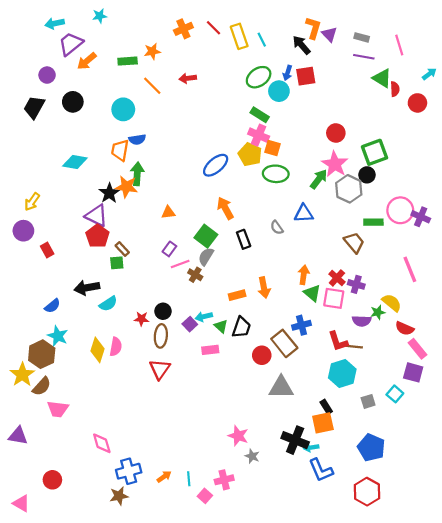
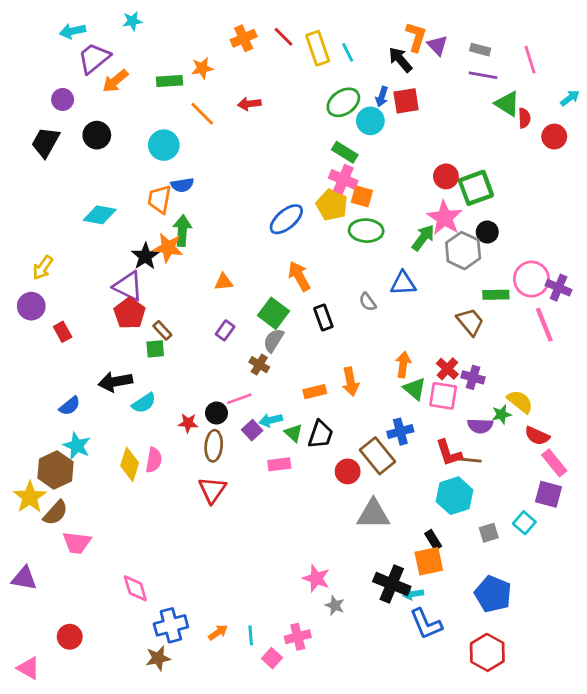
green square: (375, 152) -> (476, 188), moved
pink line: (180, 264) -> (239, 399), moved
pink line: (410, 269) -> (544, 325), moved

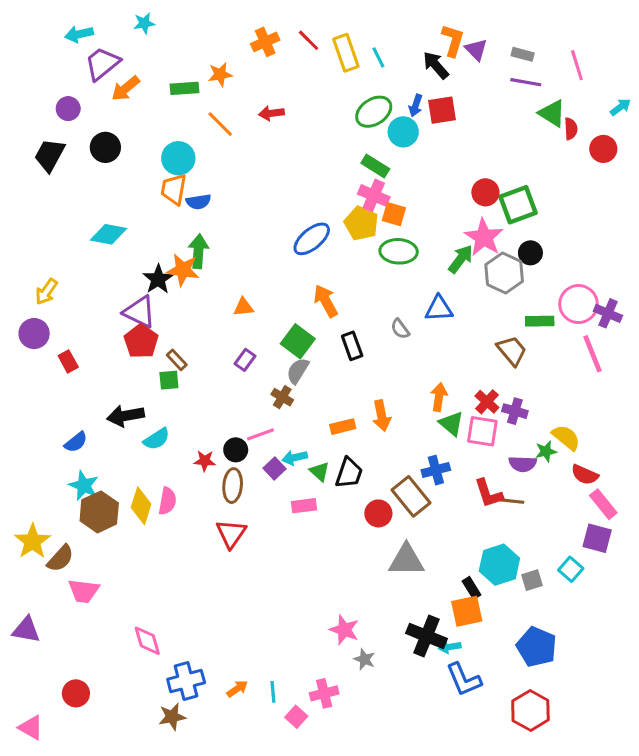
orange trapezoid: (159, 199) -> (174, 189), moved
brown hexagon: (55, 470) -> (99, 512), moved
cyan hexagon: (454, 496) -> (499, 565), moved

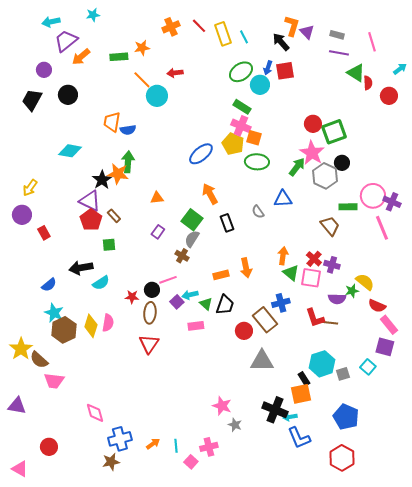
cyan circle: (178, 158) -> (157, 96), moved
brown rectangle: (177, 360) -> (114, 216), moved
brown semicircle: (60, 558) -> (39, 360), turned 90

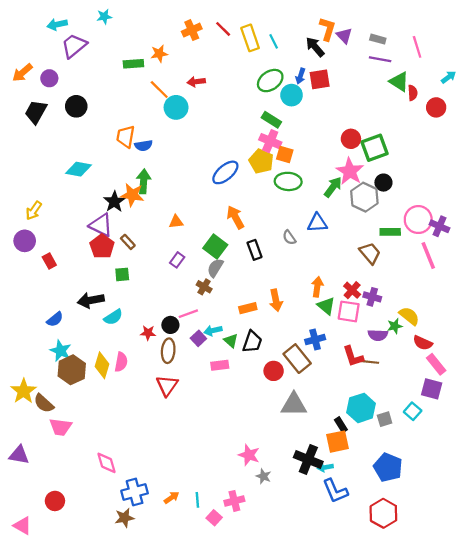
orange arrow: (81, 57) -> (22, 73), moved

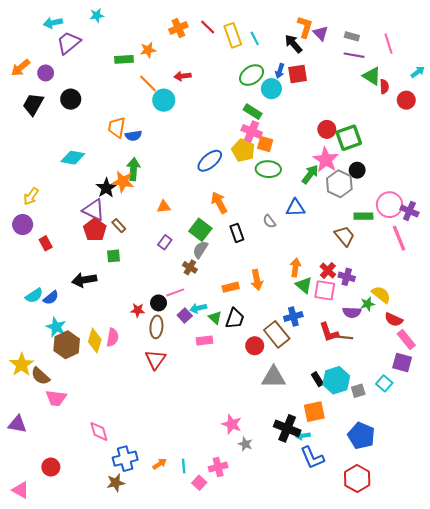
cyan semicircle: (113, 317) -> (34, 296), moved
black rectangle: (341, 425) -> (317, 379), moved

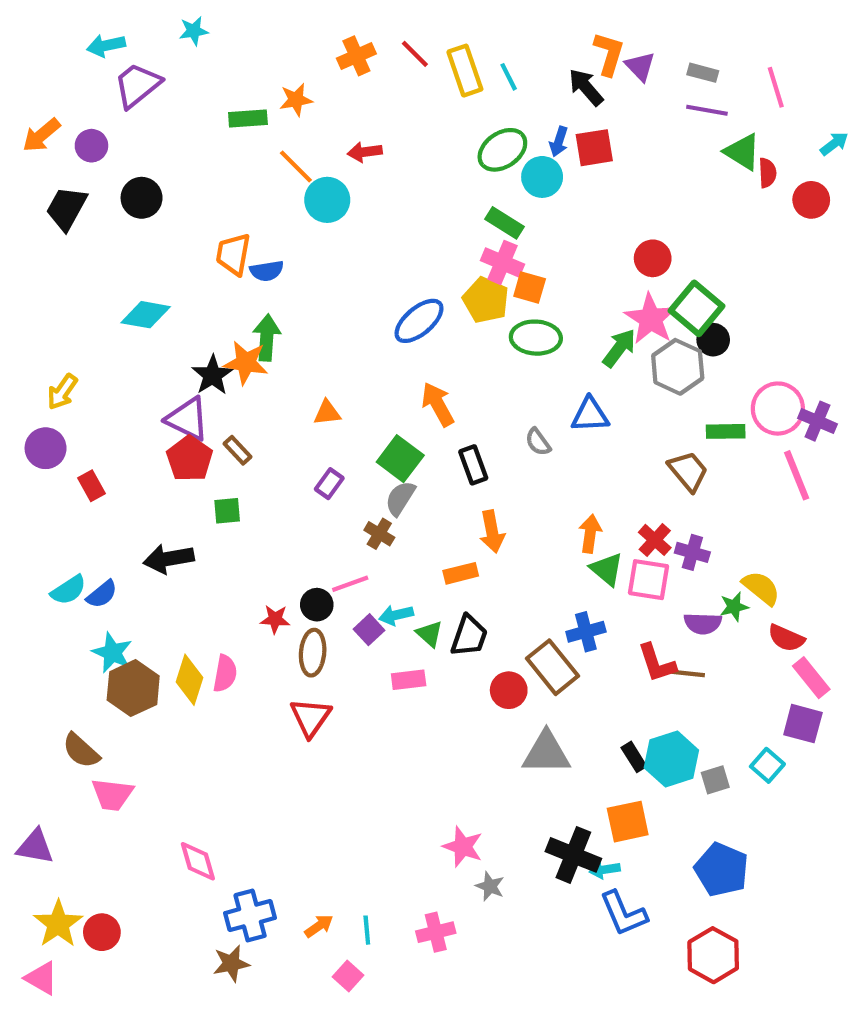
green square: (349, 138) -> (696, 308), moved, turned -30
orange arrow: (257, 280) -> (492, 532), moved
yellow star: (22, 365) -> (58, 924), moved
pink square: (199, 483) -> (348, 976), moved

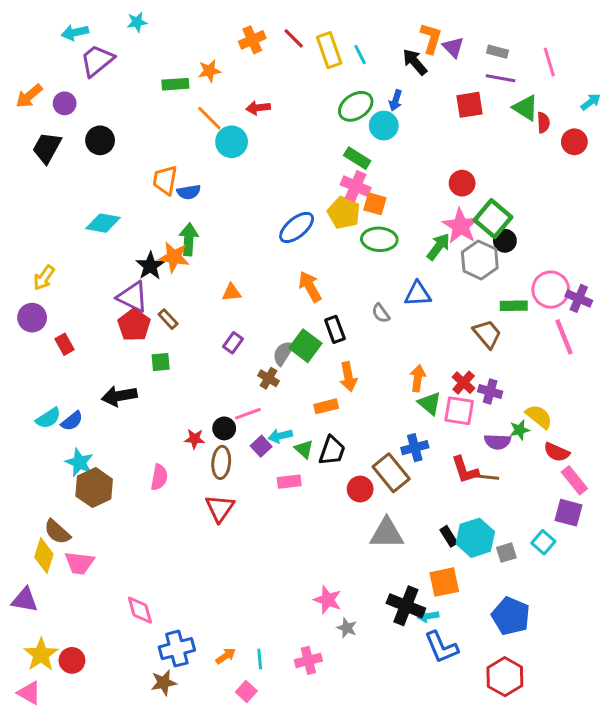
red square: (594, 148) -> (469, 105), moved
green square: (400, 459) -> (305, 346), moved
yellow diamond: (190, 680) -> (44, 556), moved

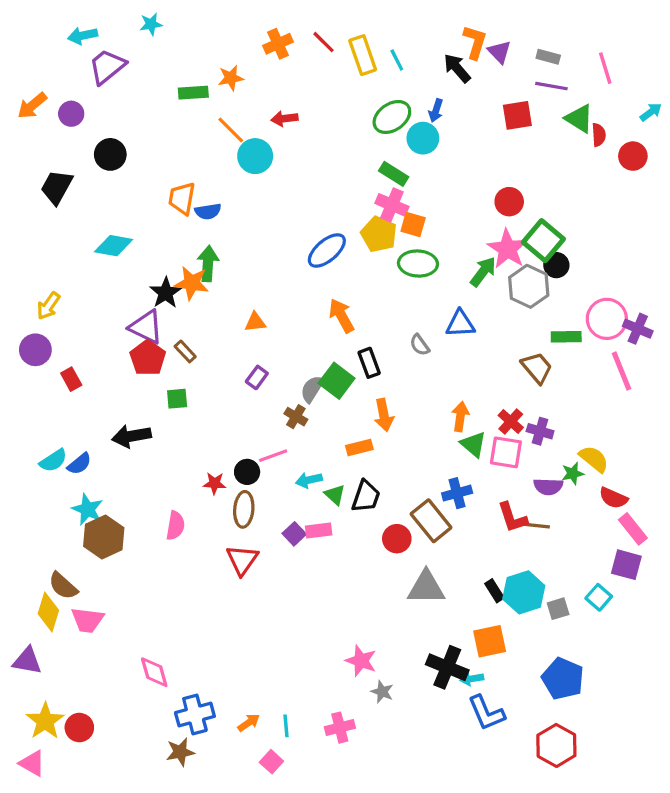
black trapezoid: (47, 148) -> (57, 187), moved
purple square: (261, 446) -> (294, 534), moved

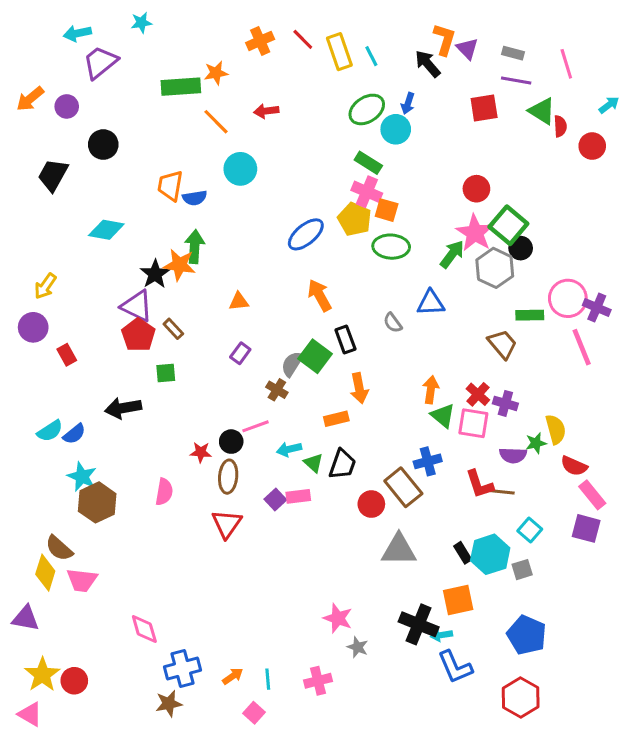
green rectangle: (193, 93) -> (181, 87), size x1.4
cyan circle: (255, 156) -> (240, 169), moved
yellow semicircle: (594, 459) -> (556, 429), turned 36
cyan square: (599, 597) -> (530, 530), moved

